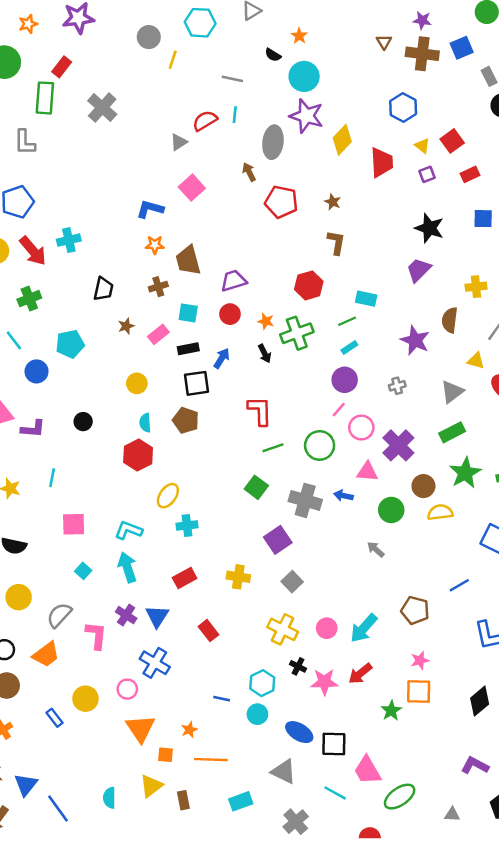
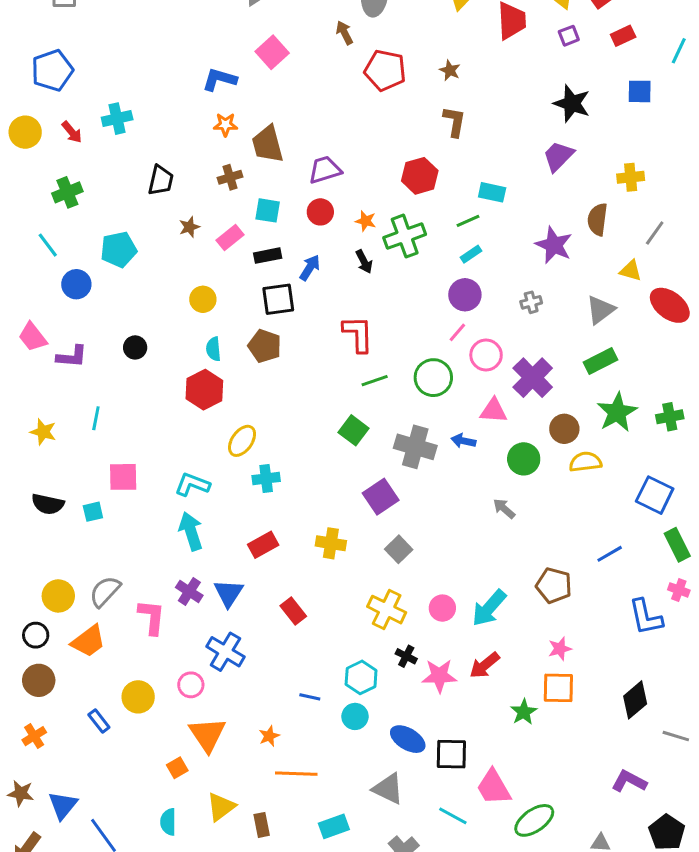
red arrow: (33, 251) -> (72, 132), size x0.6
cyan square: (83, 571) -> (93, 512), moved, turned 35
yellow circle: (19, 597) -> (58, 596), moved
orange square: (165, 755) -> (177, 768), moved, turned -35

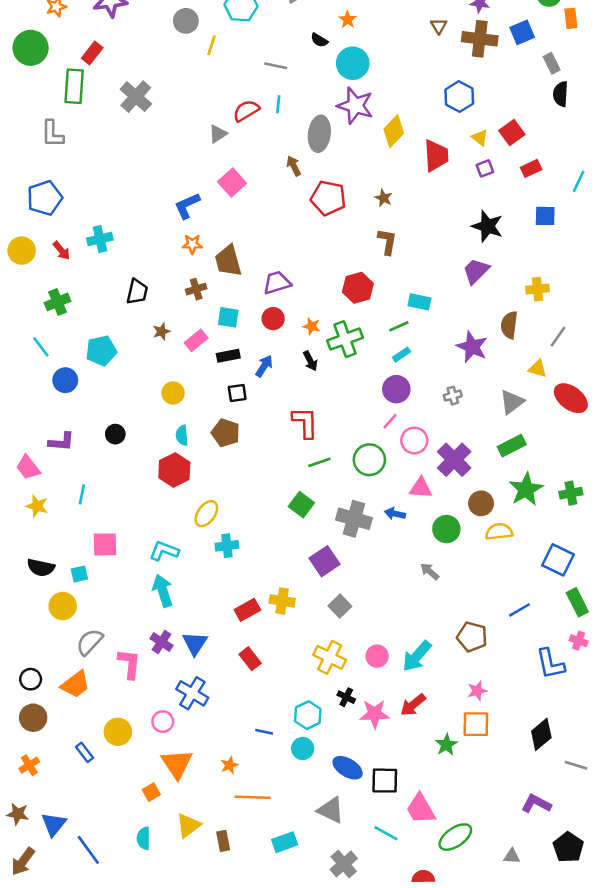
blue L-shape: (219, 79) -> (187, 206), turned -40
black square: (278, 299) -> (237, 393), size x0.7
pink trapezoid: (33, 337) -> (28, 467), moved
red rectangle: (263, 545) -> (247, 610), moved
yellow circle: (58, 596) -> (63, 606), moved

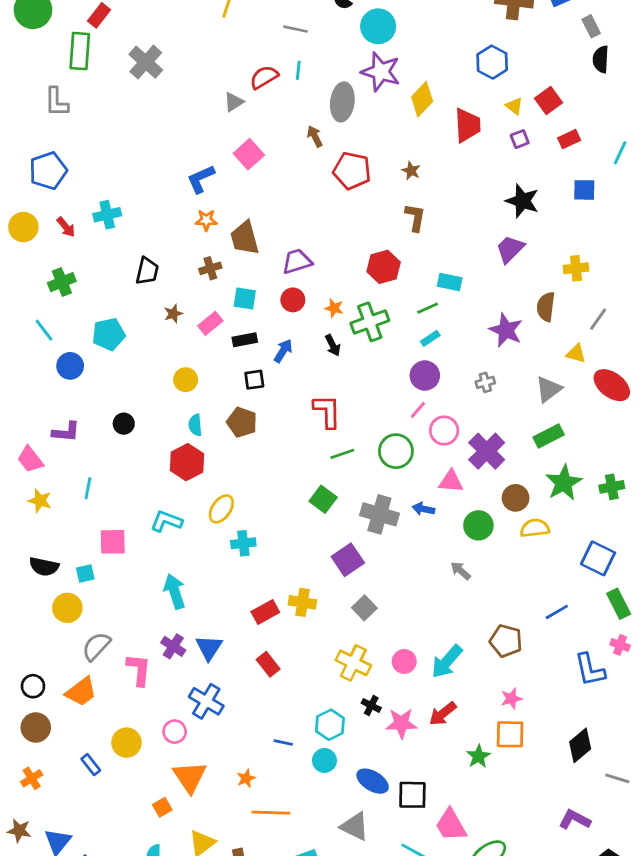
cyan L-shape: (164, 551) -> (166, 521), moved

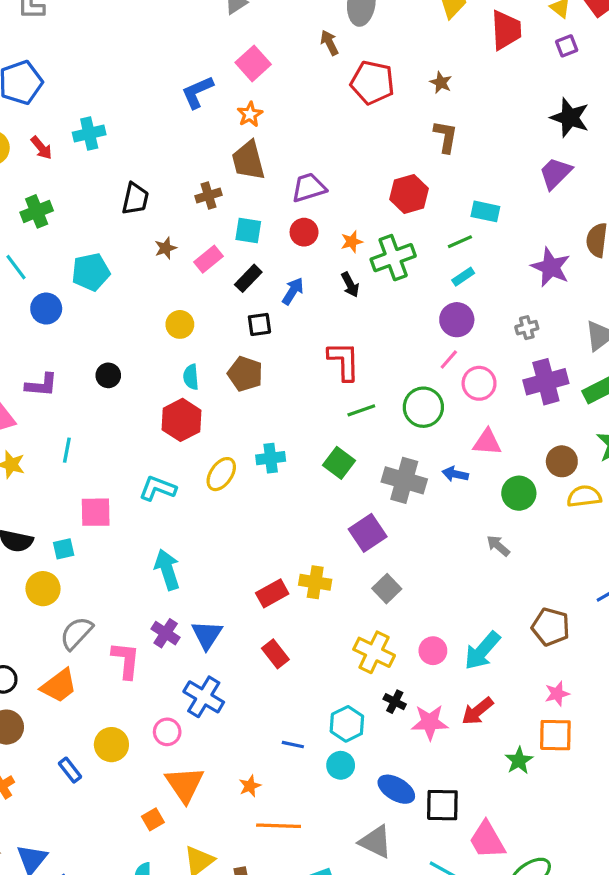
orange star: (206, 220) -> (250, 114), moved, turned -30
orange star: (334, 308) -> (352, 242), turned -30
black rectangle: (245, 340) -> (248, 278), turned -35
purple cross: (487, 451) -> (546, 382), moved, turned 30
cyan cross: (243, 543) -> (271, 458), moved

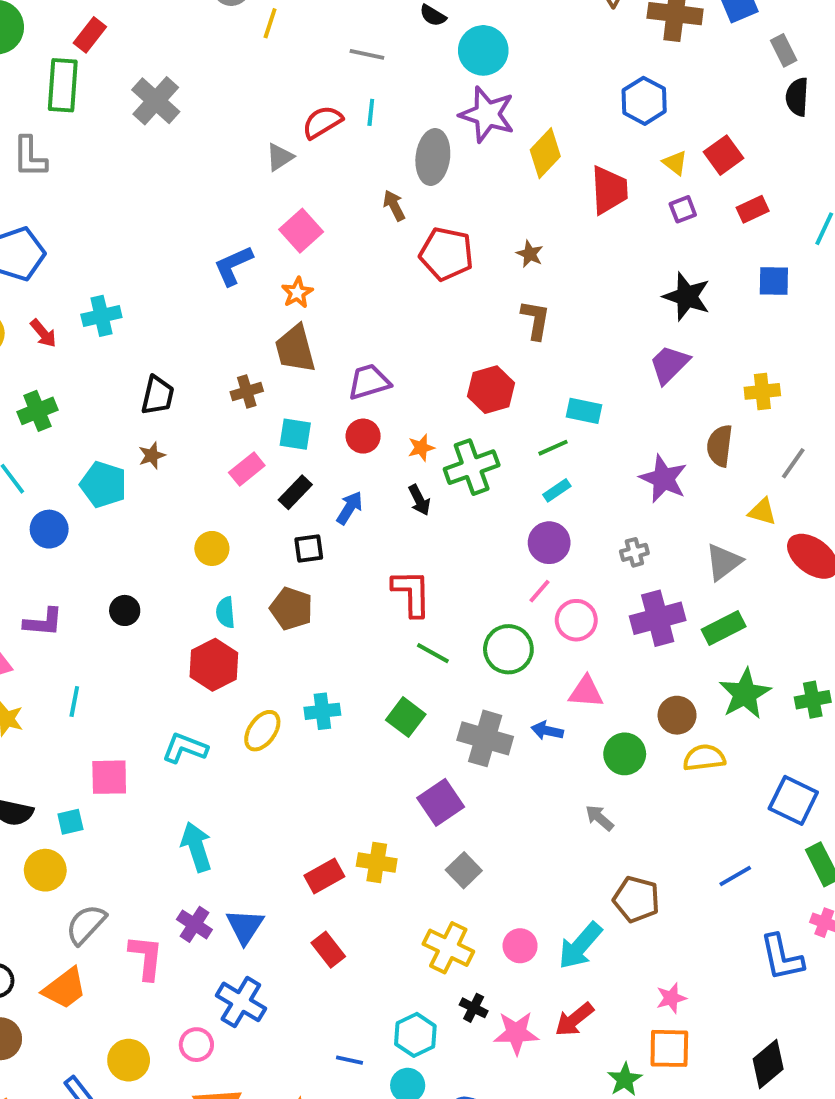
brown star: (166, 248) -> (152, 455), moved
cyan pentagon: (91, 272) -> (103, 485), turned 30
green line: (361, 410) -> (433, 653), turned 48
brown pentagon: (551, 627) -> (636, 899), moved

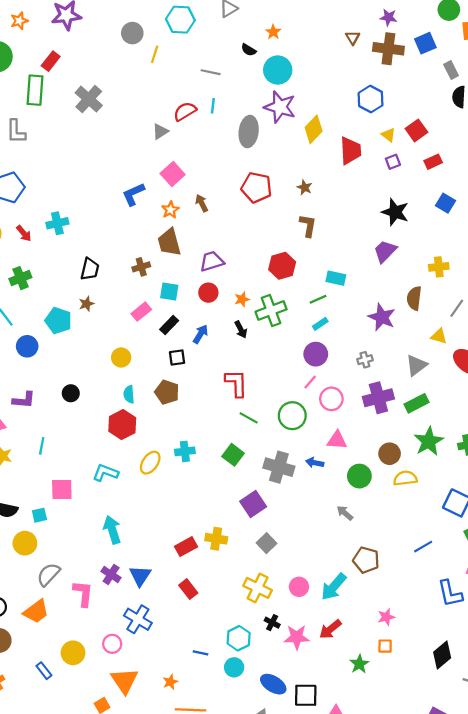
brown arrow: (394, 205) -> (202, 203), moved
blue square: (774, 281) -> (446, 203), turned 30
orange square: (669, 1048) -> (385, 646), size x0.6

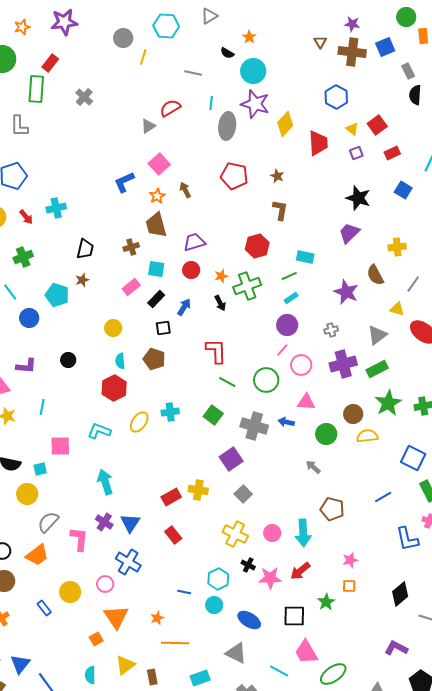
gray cross: (89, 99) -> (84, 97), size x0.7
cyan line: (213, 106) -> (211, 103), moved
brown semicircle: (414, 298) -> (375, 275), turned -35
cyan arrow: (334, 587) -> (303, 533), turned -44
black square: (306, 695) -> (294, 616), moved

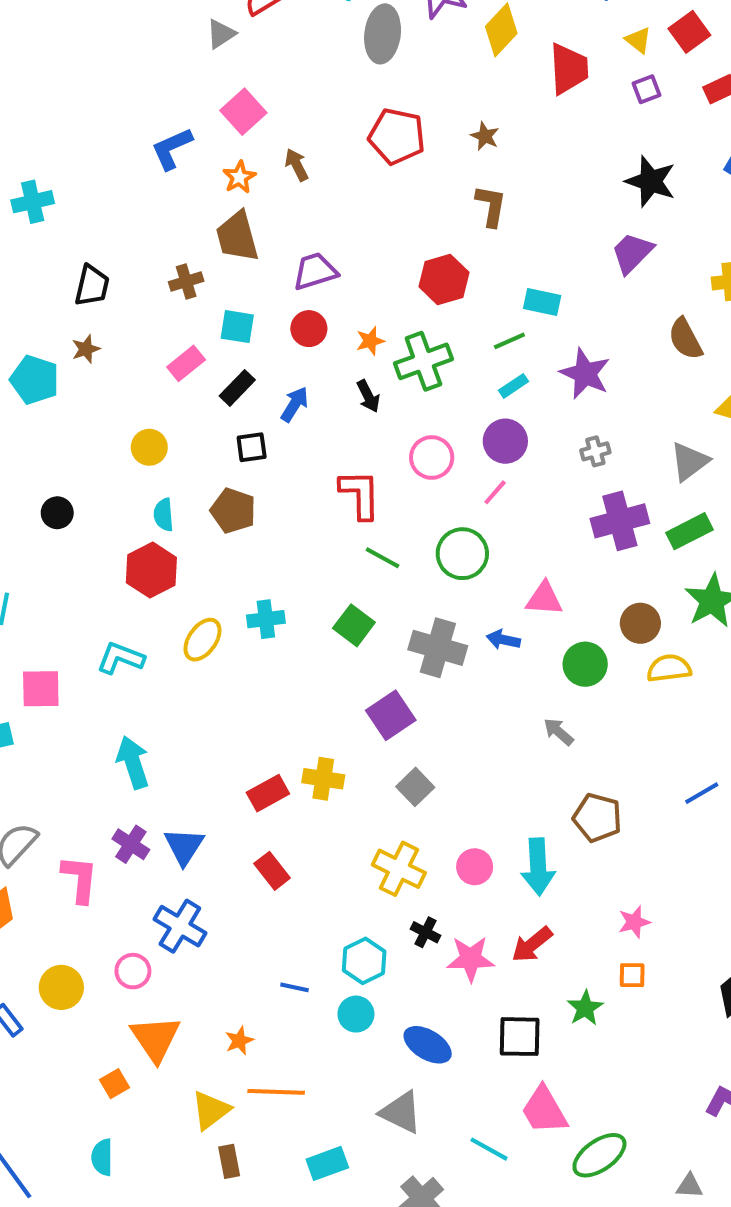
purple star: (346, 292) -> (585, 374), moved
pink circle: (301, 365) -> (432, 458), moved
yellow triangle: (125, 665) -> (211, 1110), moved

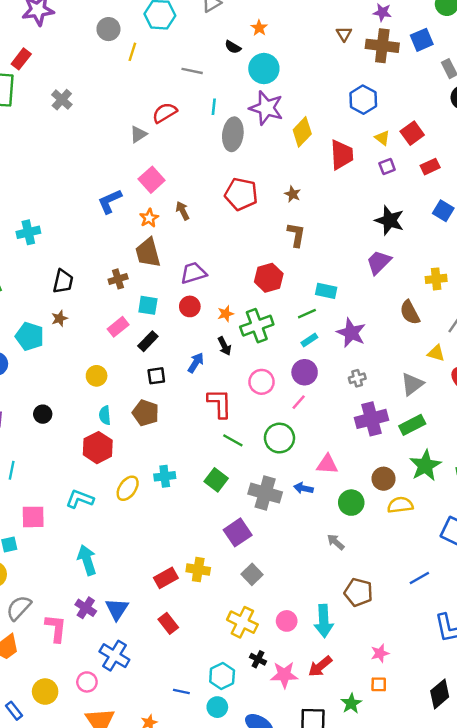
blue arrow: (295, 404) -> (196, 363), moved

